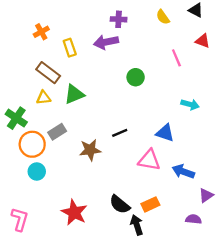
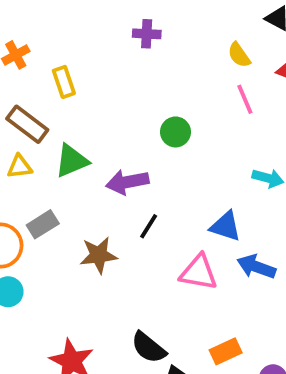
yellow semicircle: (163, 17) -> (239, 55), moved
purple arrow: (106, 42) -> (127, 182), moved
black line: (120, 133) -> (149, 226), turned -35
blue arrow: (183, 172) -> (256, 267), moved
orange rectangle: (150, 204) -> (226, 351), moved

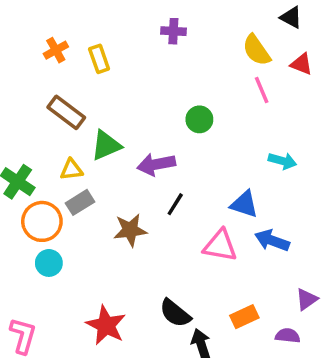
yellow semicircle: (239, 55) -> (256, 50), size x1.4
yellow rectangle: (64, 82) -> (99, 59), moved
yellow triangle: (20, 167) -> (71, 170), moved

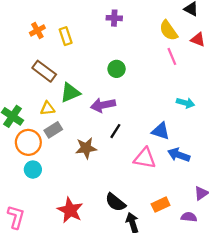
green circle: (199, 119) -> (117, 69), moved

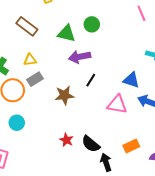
green triangle: (70, 93) -> (66, 33), moved, turned 36
cyan circle: (33, 170) -> (17, 123), moved
red star: (70, 210) -> (66, 140), moved, size x0.6

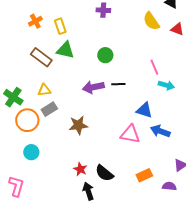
pink line: (141, 13) -> (154, 67), moved
green triangle: (66, 33) -> (65, 50), moved
black line: (91, 80) -> (118, 84), moved, turned 56
black arrow: (106, 162) -> (88, 191), moved

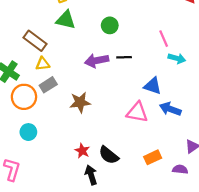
brown rectangle: (41, 57) -> (35, 41), moved

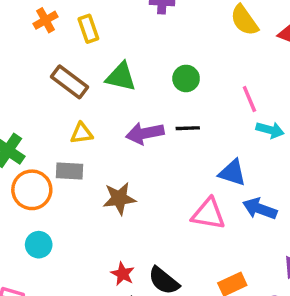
green triangle: (66, 20) -> (121, 77), moved
green circle: (110, 25) -> (186, 78), moved
brown rectangle: (35, 41) -> (70, 82), moved
yellow triangle: (43, 64) -> (82, 133), moved
gray rectangle: (48, 85) -> (70, 171), turned 35

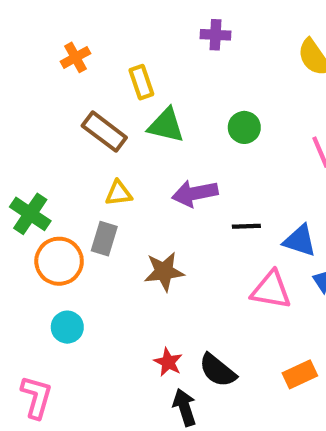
yellow rectangle: (88, 29) -> (141, 82), moved
black line: (188, 128) -> (246, 226), moved
gray rectangle: (70, 171) -> (104, 239), turned -76

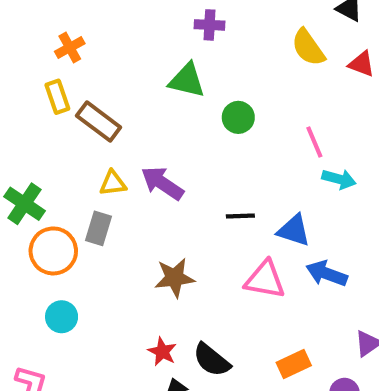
yellow rectangle: (141, 82) -> (57, 97), moved
green triangle: (166, 125) -> (187, 80), moved
purple arrow: (195, 193) -> (162, 183), moved, turned 45
brown star: (164, 272) -> (175, 278), moved

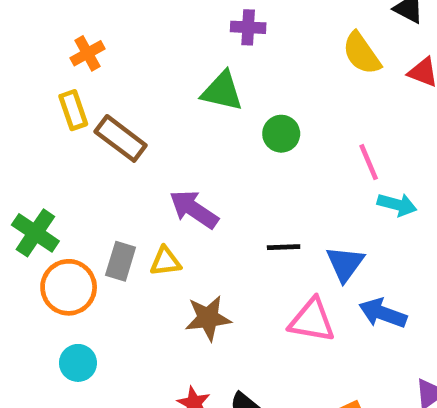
yellow triangle: (113, 183) -> (165, 261), moved
blue triangle: (294, 230) -> (345, 264), turned 48

